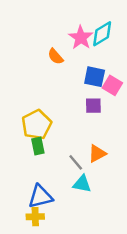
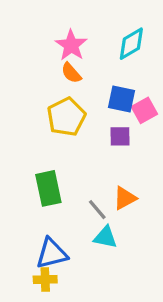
pink star: (81, 38) -> (71, 45), moved
pink square: (112, 85) -> (144, 110), turned 30
yellow pentagon: (37, 125) -> (66, 117), moved
green rectangle: (38, 146) -> (48, 188), size x1.5

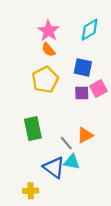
pink square: (144, 110) -> (98, 89), moved
blue triangle: (52, 253) -> (54, 167), moved, turned 50

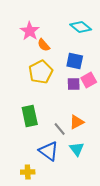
cyan diamond: (90, 30) -> (81, 27), turned 70
pink star: (48, 31) -> (30, 31), moved
cyan triangle: (72, 162) -> (77, 149), moved, turned 42

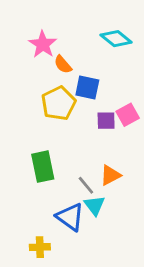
blue square: (75, 61) -> (87, 87), moved
cyan triangle: (77, 149) -> (95, 205), moved

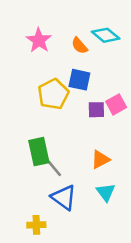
orange semicircle: (63, 64) -> (79, 46), moved
gray line: (86, 185) -> (55, 169), moved
cyan triangle: (95, 205) -> (106, 192), moved

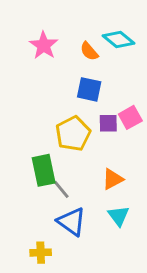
yellow pentagon: (53, 94) -> (73, 134), moved

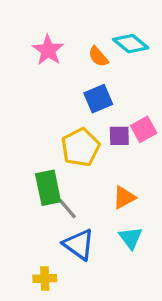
blue square: (89, 89) -> (98, 99), turned -35

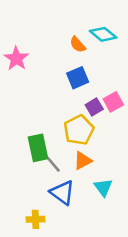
pink star: (48, 50) -> (16, 59), moved
purple square: (119, 136) -> (94, 107), turned -30
yellow pentagon: (80, 147) -> (79, 130), moved
orange triangle: (124, 197) -> (83, 161), moved

